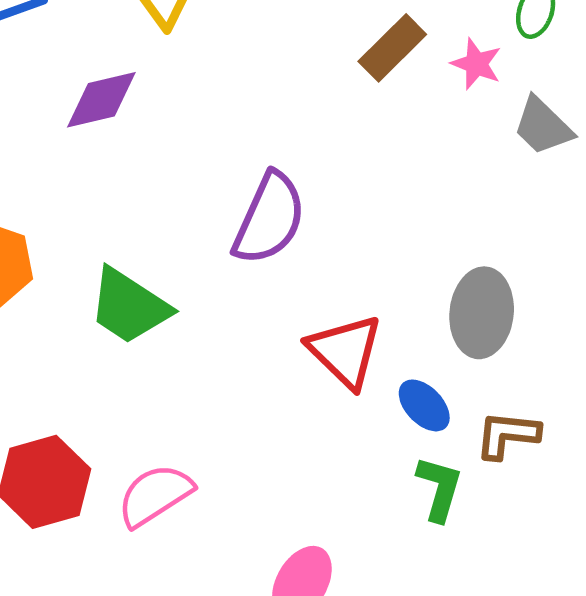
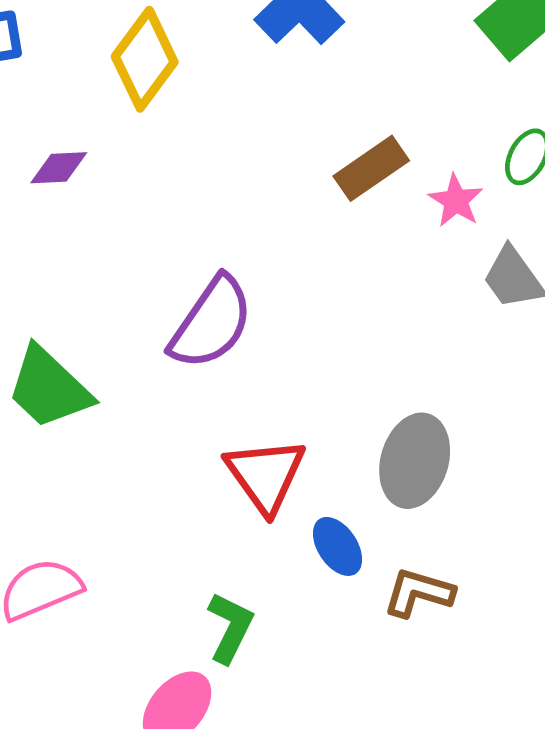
purple diamond: (101, 100) -> (59, 168), size x0.7
green L-shape: (439, 489) -> (230, 628), moved

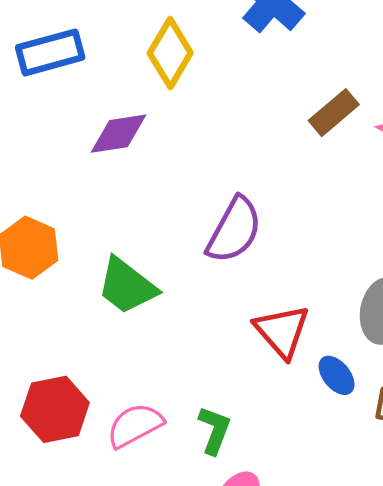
purple diamond: (59, 168) -> (118, 134), size x1.5
green L-shape: (230, 628) -> (214, 430), moved

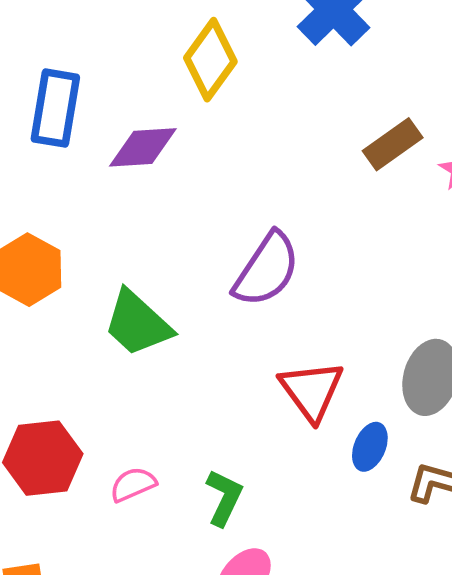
blue rectangle: (50, 52) -> (55, 108), moved, turned -70
blue ellipse: (337, 375) -> (370, 447), turned 57
pink semicircle: (135, 425) -> (133, 484), size x0.7

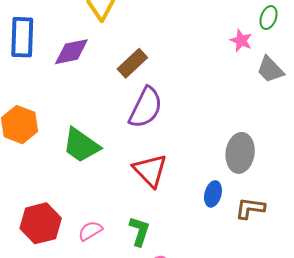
brown rectangle: (393, 144) -> (132, 63), moved
red triangle: (311, 391) -> (150, 170), moved

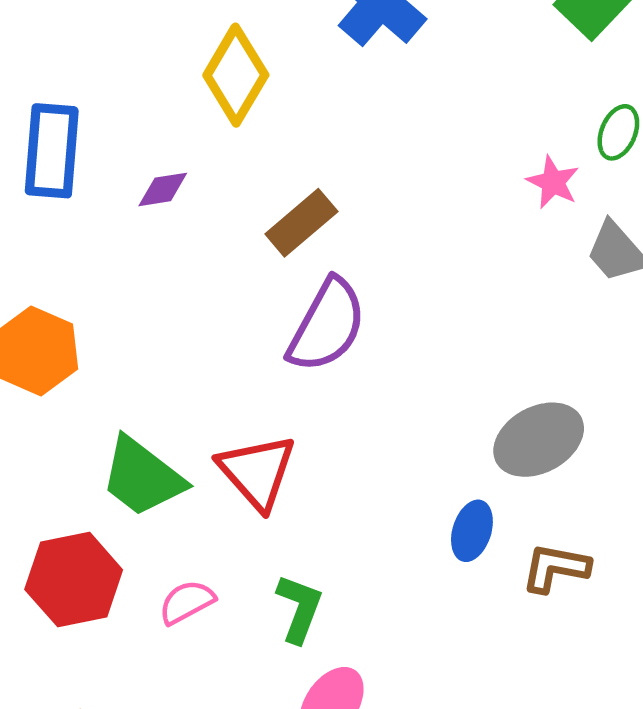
purple diamond: (71, 52) -> (163, 189), size x0.6
green trapezoid: (81, 145) -> (142, 477), moved
gray ellipse: (240, 153) -> (539, 440), turned 51
red triangle: (150, 170) -> (257, 472), moved

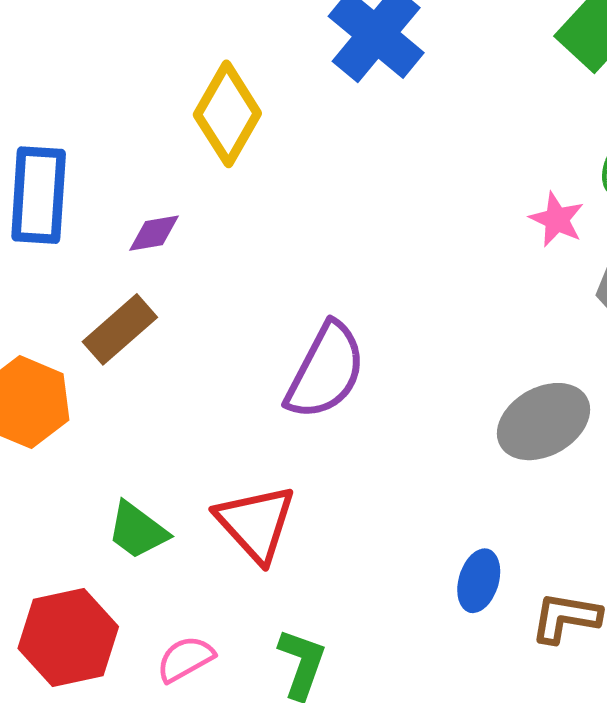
brown rectangle: (301, 223) -> (120, 329), moved
gray ellipse: (539, 440) -> (544, 422), moved
green trapezoid: (142, 477) -> (137, 530), size x0.7

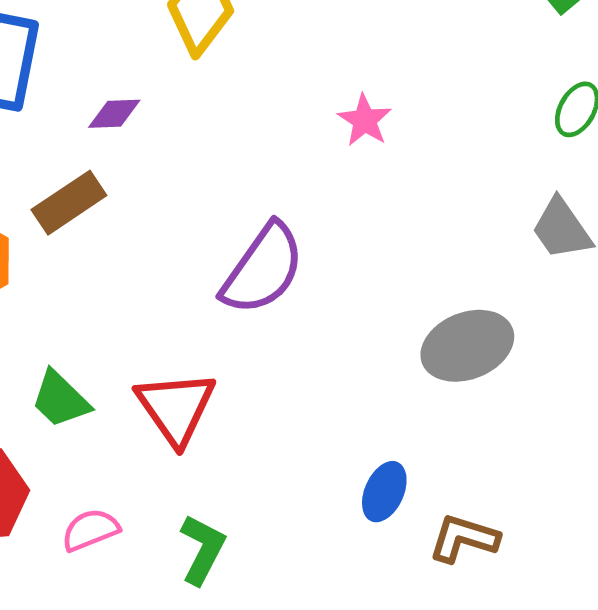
pink star: (557, 219) -> (365, 120), moved

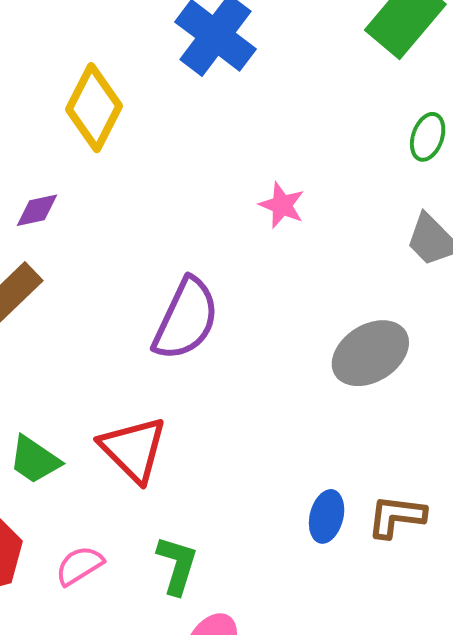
pink star: (365, 120) -> (282, 205), moved
blue ellipse: (384, 492) -> (327, 516), moved

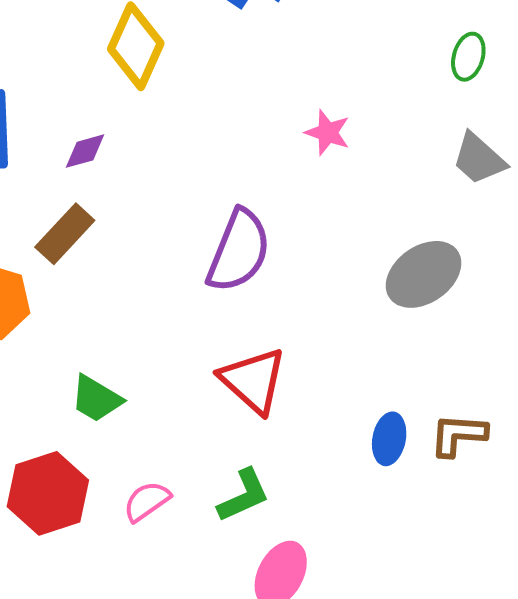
red triangle: (133, 449) -> (253, 380), moved
green L-shape: (177, 565) -> (244, 495), turned 52

